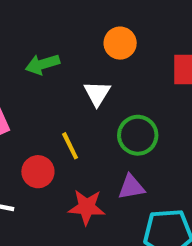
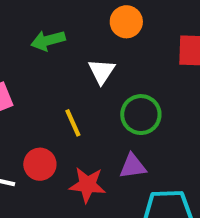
red circle: (38, 172) -> (40, 164), moved

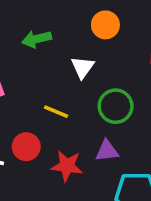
yellow line: (73, 123) -> (56, 112), turned -45

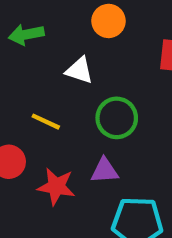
white triangle: (83, 67) -> (79, 70), turned -50

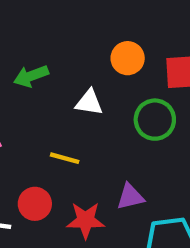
orange circle: (109, 21) -> (128, 58), moved
green circle: (117, 118) -> (155, 120), moved

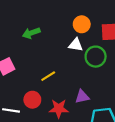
white triangle: (89, 102) -> (76, 45), moved
yellow line: (65, 158) -> (48, 76), turned -48

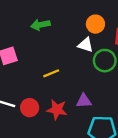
red circle: (32, 100) -> (30, 108), moved

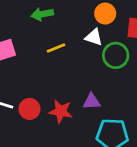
yellow line: (51, 73) -> (56, 48), moved

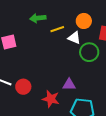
yellow line: (56, 48) -> (57, 29), moved
red star: (61, 111) -> (51, 99), moved

